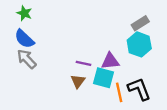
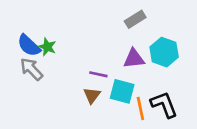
green star: (24, 13) -> (47, 47), moved
gray rectangle: (140, 23) -> (135, 19), moved
purple triangle: (110, 61) -> (134, 59), moved

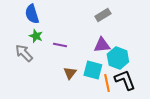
blue semicircle: (29, 45) -> (32, 14), moved, turned 30
cyan hexagon: (164, 52) -> (118, 58), moved
purple line: (98, 74) -> (60, 45), moved

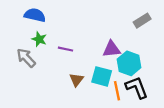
blue semicircle: (32, 14) -> (35, 15), turned 120
gray rectangle: (103, 15) -> (142, 21), moved

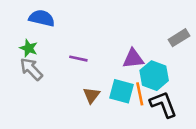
gray rectangle: (142, 21) -> (179, 38), moved
green star: (39, 39) -> (29, 48), moved
orange line: (117, 91) -> (140, 94), moved

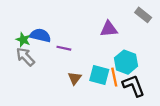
blue semicircle: (42, 18) -> (40, 35), moved
gray rectangle: (179, 38) -> (143, 15), moved, turned 70
purple triangle: (133, 59) -> (109, 29), moved

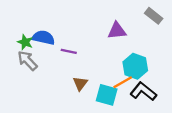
cyan square: (99, 75) -> (107, 95), moved
orange line: (114, 77) -> (123, 82), turned 72
black L-shape: (133, 86) -> (143, 91), turned -30

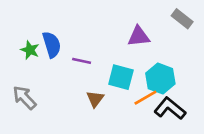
blue semicircle: (44, 38) -> (52, 45), turned 60
gray arrow: (27, 61) -> (24, 98), moved
cyan square: (107, 95) -> (121, 77), moved

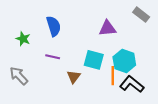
blue semicircle: (52, 45) -> (54, 26), moved
purple line: (82, 61) -> (53, 57), moved
orange line: (145, 98) -> (113, 76), turned -60

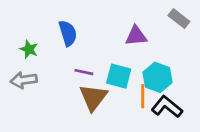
purple line: (53, 57) -> (84, 72), moved
gray arrow: (19, 76) -> (24, 80), moved, turned -54
brown triangle: (74, 77) -> (93, 97), size x1.6

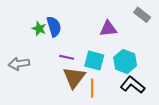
green star: (29, 49) -> (39, 29), moved
orange line: (143, 96) -> (92, 88), moved

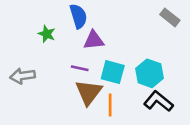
blue semicircle: (54, 26) -> (78, 16), moved
purple triangle: (108, 29) -> (94, 40), moved

